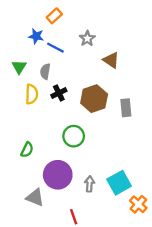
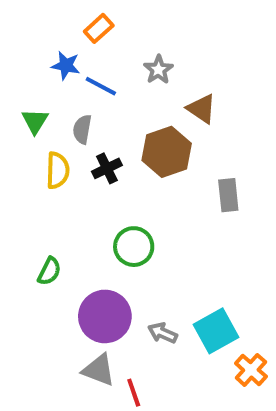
brown hexagon: (94, 99) -> (167, 152), moved
gray arrow: (90, 184) -> (162, 333), turned -70
gray triangle: (35, 197) -> (99, 370), moved

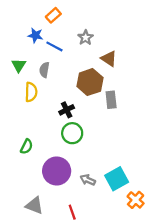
black cross: (107, 168) -> (67, 110), moved
gray rectangle: (228, 195) -> (111, 100), moved
gray triangle: (99, 370) -> (34, 205), moved

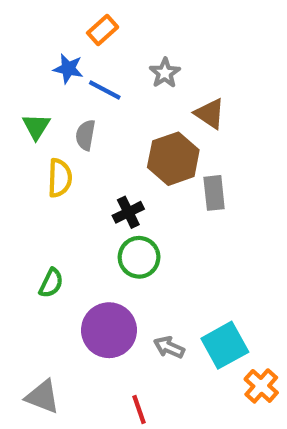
gray triangle: (34, 205) -> (43, 397), moved

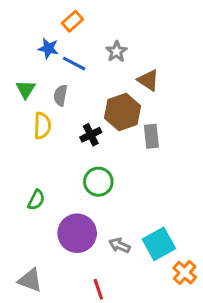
black cross: (128, 212) -> (91, 135), moved

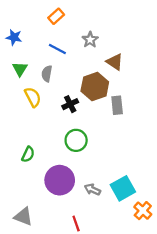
blue star: (48, 48) -> (14, 37), moved
yellow semicircle: (42, 126) -> (33, 97), turned -30

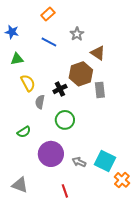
green triangle: (20, 69) -> (17, 59), turned 48
gray semicircle: (47, 74) -> (40, 102), moved
green semicircle: (28, 154) -> (24, 132), turned 32
cyan square: (123, 188) -> (105, 161), turned -35

